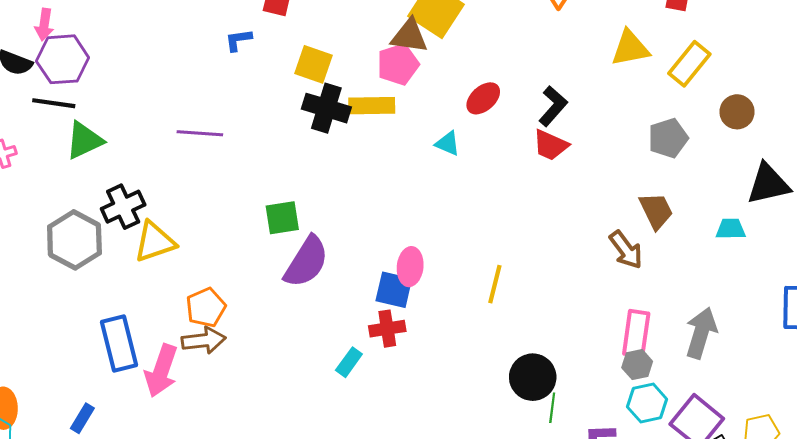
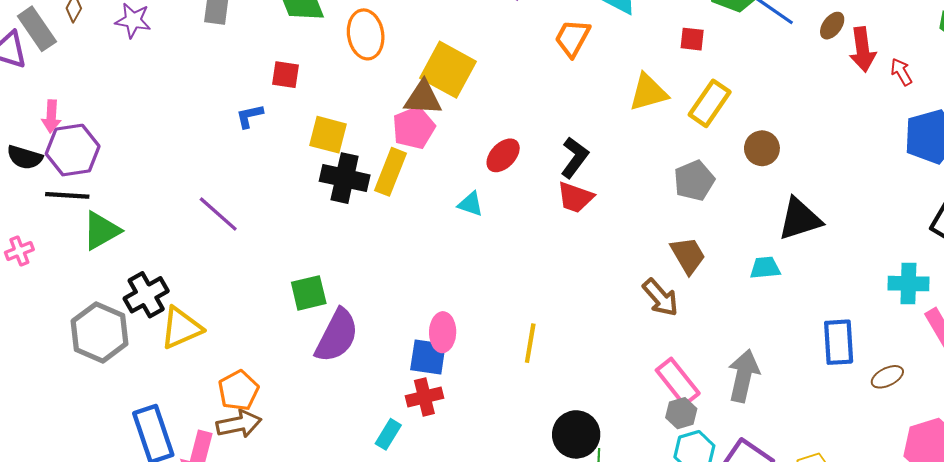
yellow rectangle: (372, 106) -> (390, 172), turned -63
purple line: (200, 133) -> (218, 214), turned 42
pink rectangle: (636, 334) -> (678, 382), turned -42

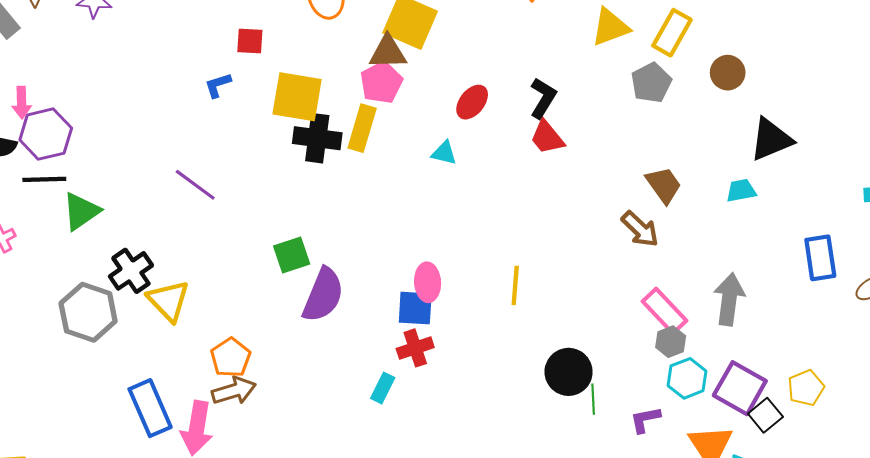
yellow square: (328, 135) -> (297, 97), size x1.4
gray pentagon: (694, 181) -> (651, 83), moved
red trapezoid: (575, 197) -> (547, 137), turned 36
yellow triangle: (181, 328) -> (168, 301), turned -45

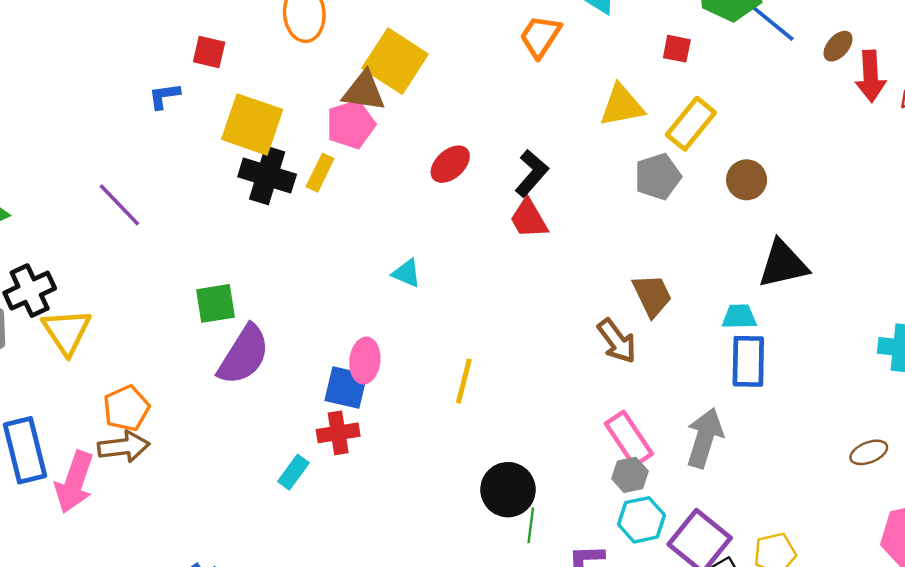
yellow rectangle: (362, 128) -> (320, 173), size x0.7
cyan triangle: (444, 153) -> (407, 273), moved
blue rectangle: (820, 258) -> (748, 361), moved

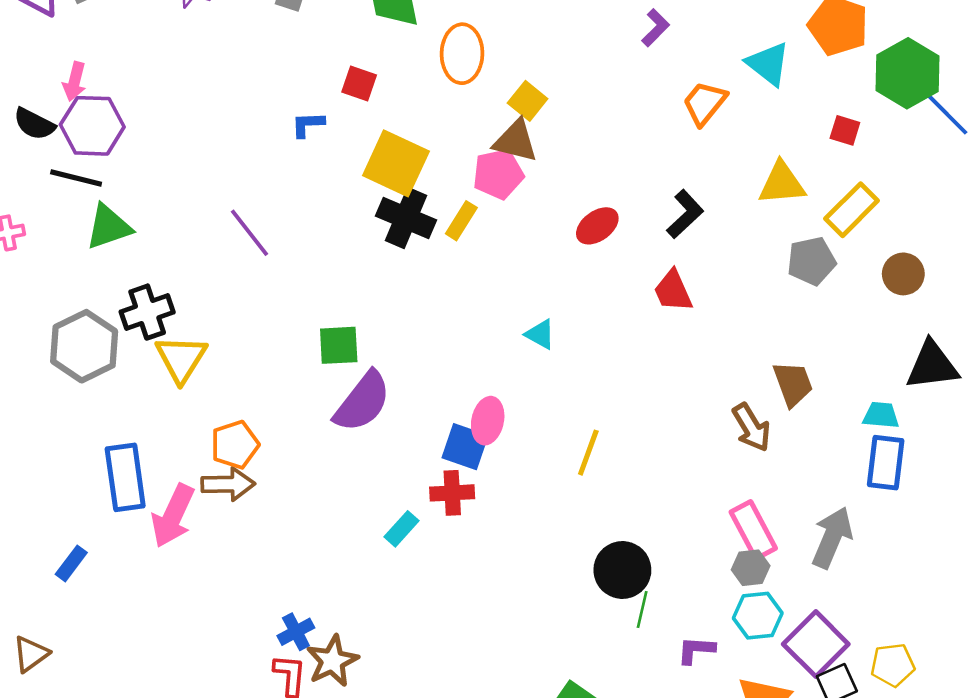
yellow square: (395, 61) -> (528, 101), moved, size x0.6
black L-shape: (532, 173) -> (685, 214), moved

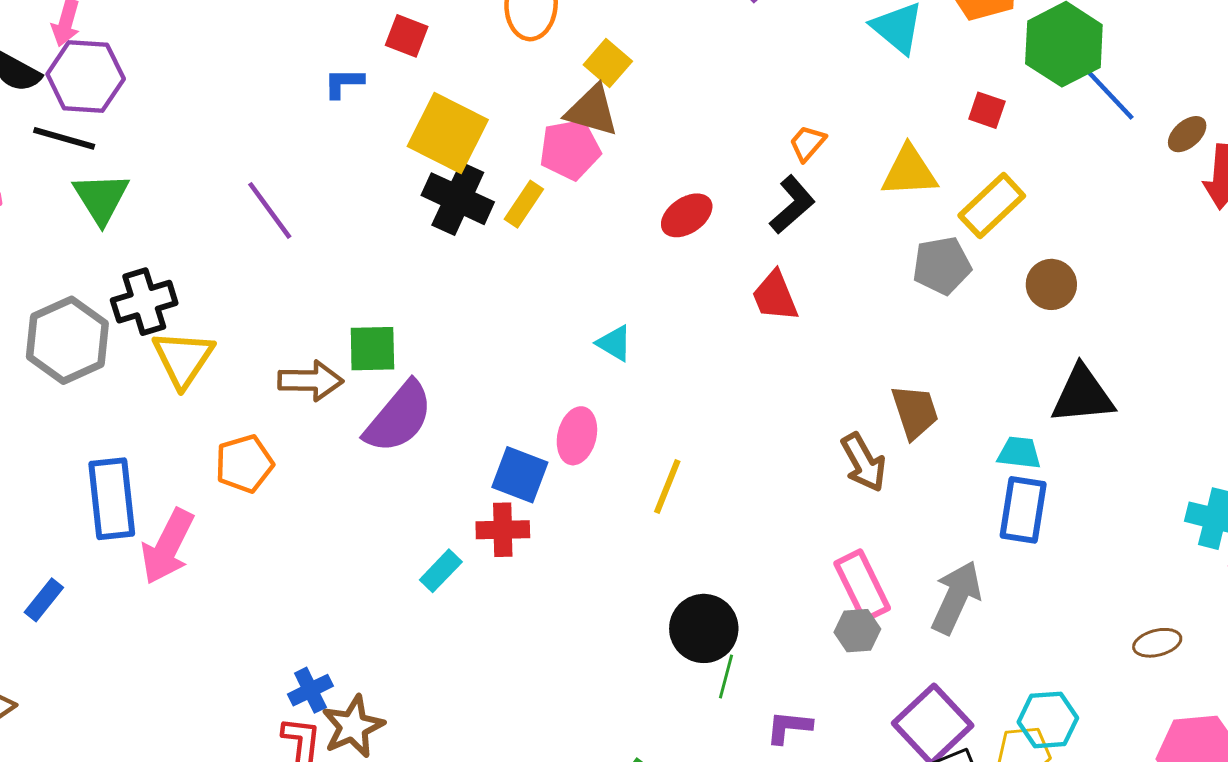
orange trapezoid: (704, 103) -> (807, 143), moved, size x0.7
green triangle: (108, 227) -> (101, 198), turned -45
pink ellipse: (488, 421) -> (577, 436), moved
brown arrow: (228, 484) -> (311, 381), moved
cyan hexagon: (758, 616) -> (1048, 720), moved

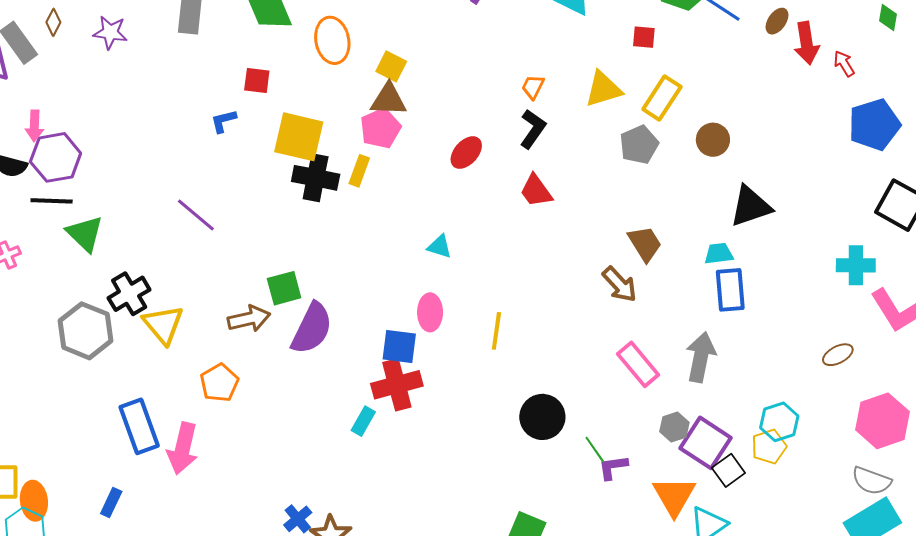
red cross: (503, 530) -> (397, 385), size x1.4
gray hexagon: (857, 631) -> (674, 427), moved
green line: (726, 677) -> (595, 449), moved, turned -36

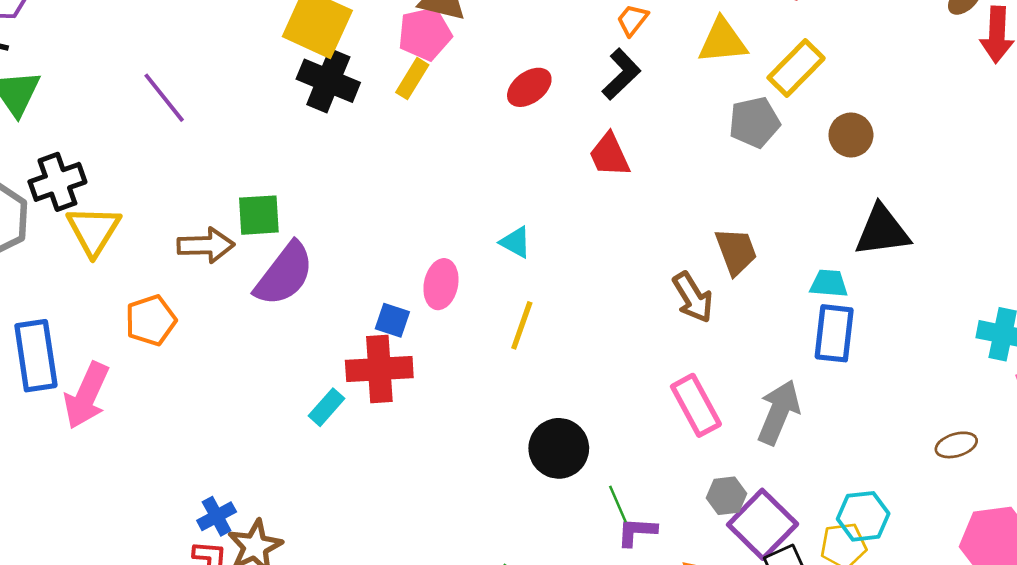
yellow rectangle: (359, 171) -> (412, 79), moved
cyan triangle: (440, 247) -> (516, 242), moved
blue square: (399, 347) -> (392, 320), size x0.7

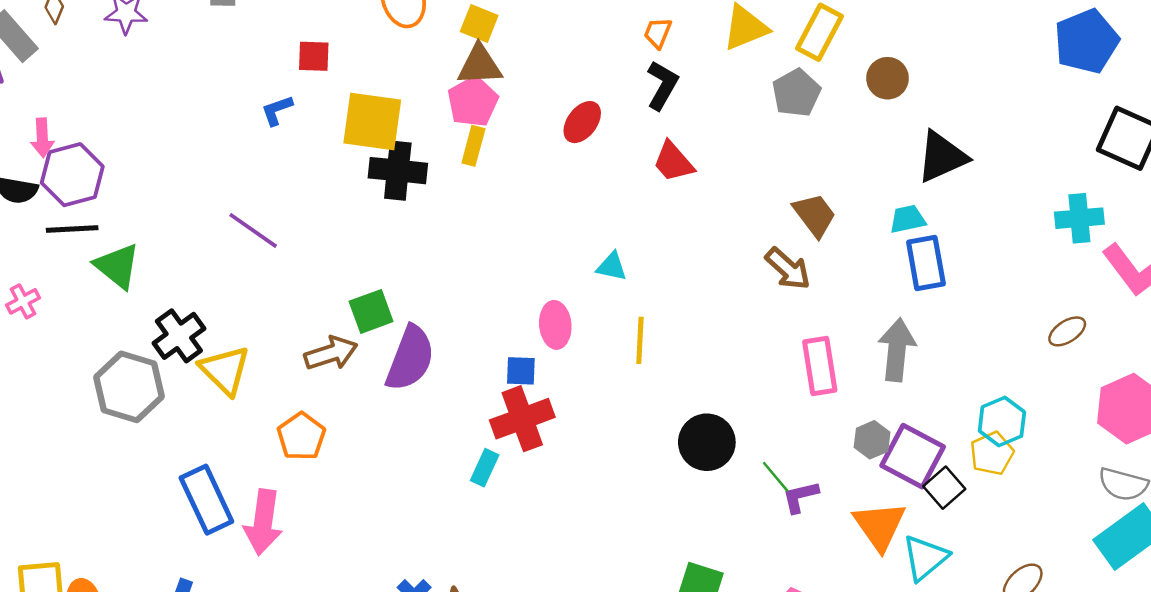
pink rectangle: (696, 405) -> (820, 366), turned 36

